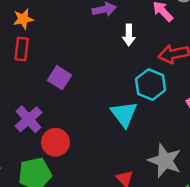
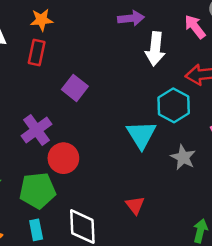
white arrow: (129, 35) -> (155, 49), size x1.4
gray star: (165, 161) -> (183, 157), moved, size x0.7

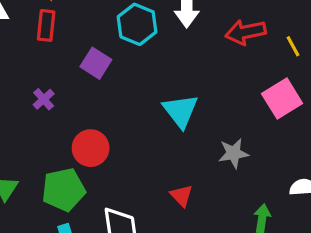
cyan hexagon: (174, 105) -> (137, 24), moved
purple cross: (36, 130) -> (44, 99), moved, size x0.6
gray star: (183, 157) -> (233, 153), moved, turned -30

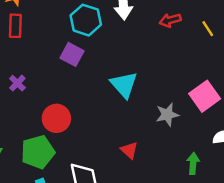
red arrow: (246, 32) -> (170, 20), size x0.7
purple square: (96, 63) -> (72, 54), moved
pink square: (282, 98) -> (205, 96), moved

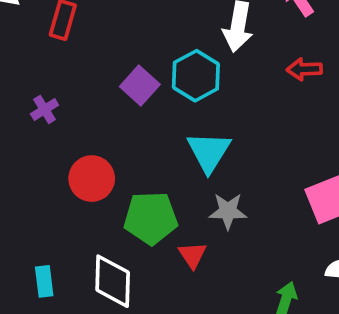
cyan hexagon: (86, 20) -> (196, 76), moved
gray star: (167, 115) -> (228, 211), moved
green pentagon: (38, 152) -> (151, 218), moved

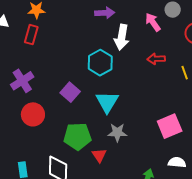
purple square: (140, 86) -> (70, 92), moved
purple cross: (45, 109) -> (22, 81), size x1.6
red circle: (92, 179) -> (33, 114), moved

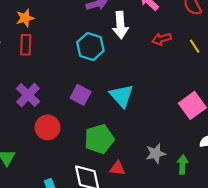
cyan hexagon: (100, 63) -> (90, 46), moved
gray star: (117, 132) -> (156, 153), moved
red triangle: (99, 155) -> (117, 168), moved, turned -35

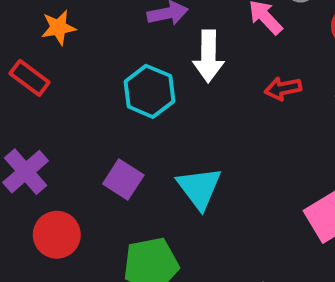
orange star: (25, 18) -> (58, 27), moved
red rectangle: (26, 45) -> (30, 78), turned -60

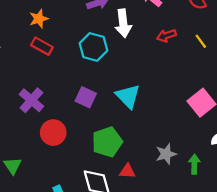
red rectangle: (30, 78) -> (42, 46), moved

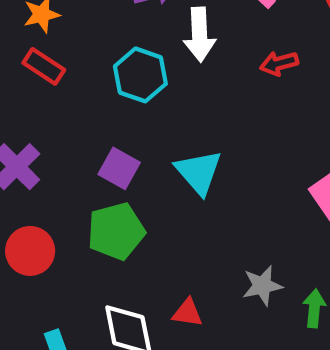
red circle: (53, 133) -> (30, 251), moved
green pentagon: (107, 142) -> (116, 231), moved

